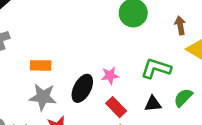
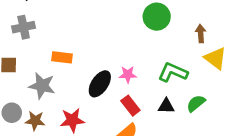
gray star: (43, 97) -> (42, 86), moved

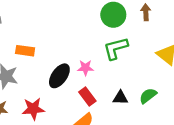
brown arrow: (201, 34) -> (146, 12), moved
green L-shape: (173, 72) -> (116, 48), moved, turned -40

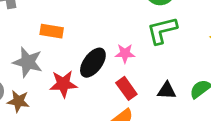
red star: (33, 109) -> (63, 84), moved

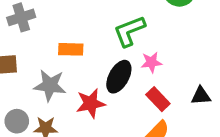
green L-shape: (162, 30) -> (129, 31), moved

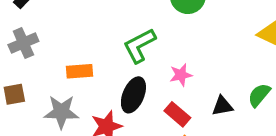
pink star: (151, 62) -> (181, 75), moved

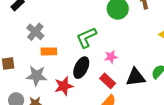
gray cross: (23, 43) -> (35, 32), moved, turned -30
black triangle: (222, 106) -> (136, 77), size x1.5

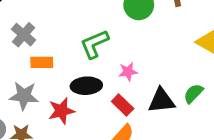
black ellipse: (81, 68) -> (86, 86), turned 60

